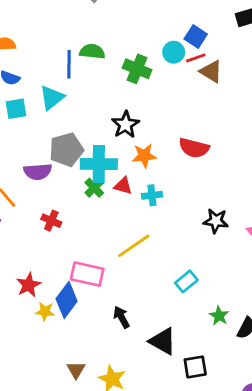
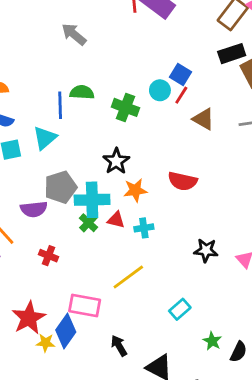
red line: (196, 58) -> (181, 95), turned -36
brown triangle: (211, 71) -> (204, 119), moved
red star: (29, 285) -> (29, 318), size x1.4

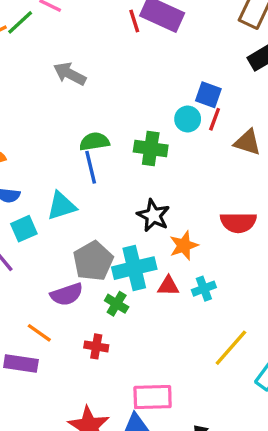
blue line: (60, 105) -> (91, 167), moved
cyan triangle: (45, 138) -> (62, 206), turned 35
green cross: (88, 223) -> (117, 304), moved
yellow line: (128, 277) -> (231, 348), moved

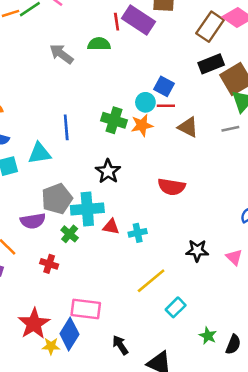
red line: (215, 119) -> (166, 106), turned 60
green semicircle: (94, 142) -> (99, 44), moved
orange star: (184, 246) -> (142, 125), moved

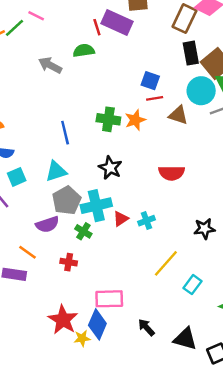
black rectangle: (211, 64) -> (191, 53), turned -70
cyan circle: (145, 102) -> (201, 91), moved, size x1.5
cyan triangle: (39, 153) -> (56, 171), moved
red triangle: (111, 227) -> (121, 219), turned -35

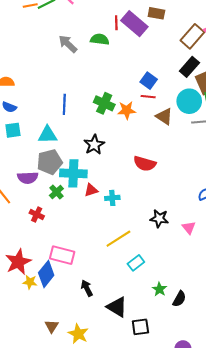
black rectangle: (191, 53) -> (189, 67), turned 36

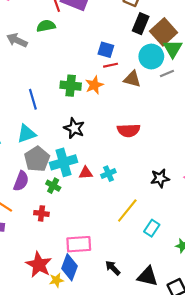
purple semicircle: (28, 178) -> (21, 181), turned -48
red triangle: (91, 190) -> (86, 173), turned 32

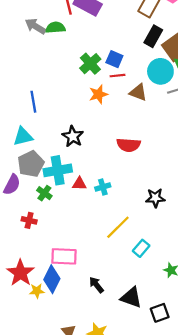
gray arrow: (17, 40) -> (35, 26), moved
green cross: (71, 86) -> (90, 64), moved, turned 36

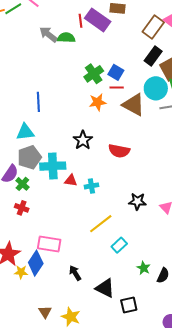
brown triangle: (138, 92) -> (134, 105), size x1.4
black star: (73, 136) -> (83, 140), moved
green cross: (44, 193) -> (22, 184), moved

